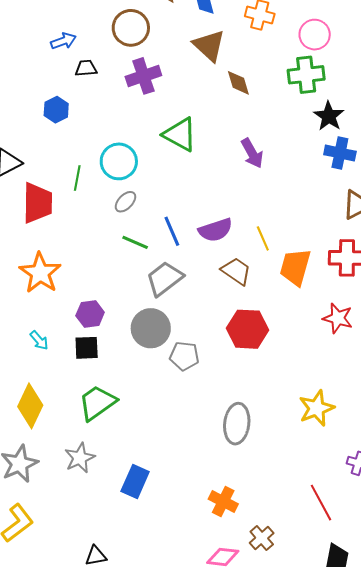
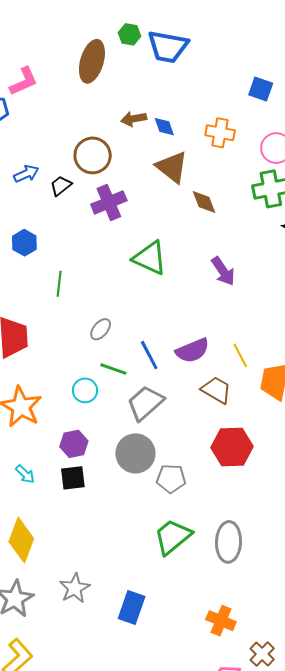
black trapezoid: (86, 68) -> (61, 186), moved, turned -30
cyan circle: (119, 161) -> (85, 390), moved, size x0.7
green line: (77, 178) -> (59, 284), moved
green trapezoid: (97, 403) -> (173, 537), moved

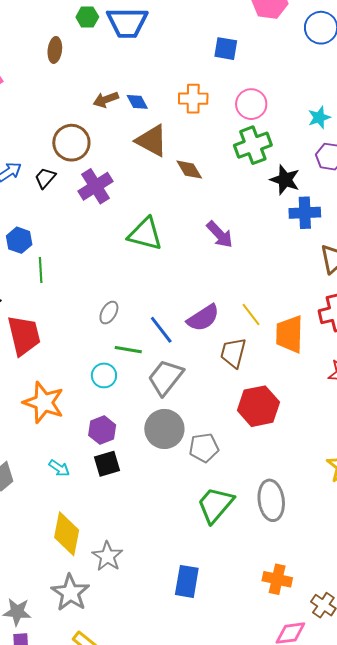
brown ellipse: (92, 61) -> (55, 50), size x0.6
green line: (59, 284) -> (41, 270), moved
brown trapezoid: (216, 390) -> (233, 353), turned -96
gray star: (75, 588) -> (107, 556), moved

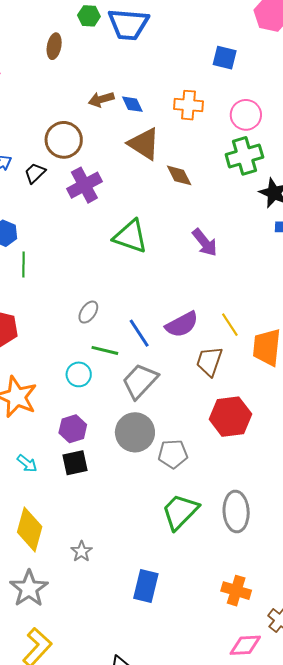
gray star: (107, 556) -> (82, 551), moved, size x0.7

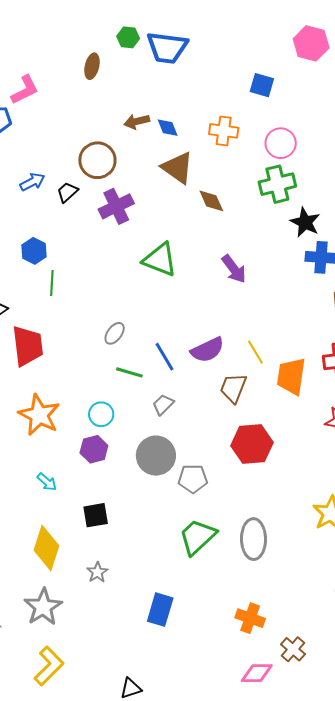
cyan circle: (79, 374) -> (101, 414), moved
gray trapezoid: (140, 381) -> (163, 405), size x0.6
black square: (75, 463) -> (96, 515), moved

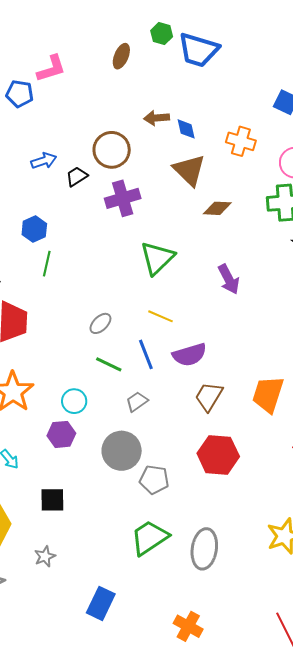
brown diamond: (211, 201) -> (217, 208), turned -72
green triangle: (160, 260) -> (157, 258), turned 45
yellow line: (255, 352) -> (160, 316), moved, turned -45

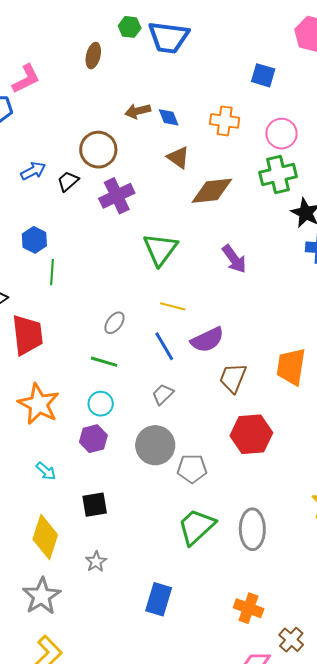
brown triangle: (189, 170) -> (178, 157), size x0.7
brown diamond: (217, 208) -> (212, 191), size x1.5
green line: (109, 364) -> (104, 362), moved

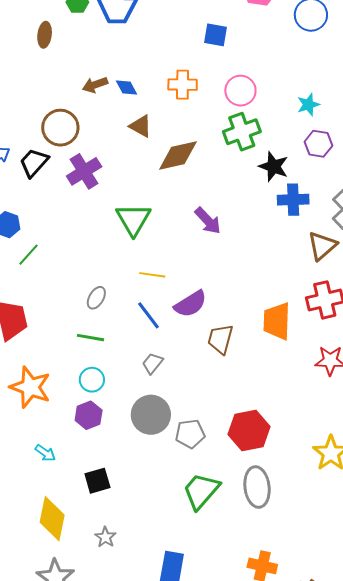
black trapezoid: (68, 181) -> (34, 163), size x1.4
green line: (52, 272) -> (28, 255), turned 45
red hexagon: (251, 434) -> (249, 431), moved

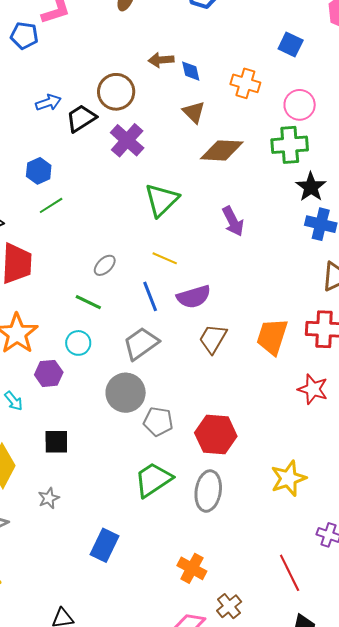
purple cross: (84, 171) -> (127, 140), turned -32
gray trapezoid: (153, 363) -> (141, 344), size x1.6
purple hexagon: (89, 415) -> (49, 373), moved

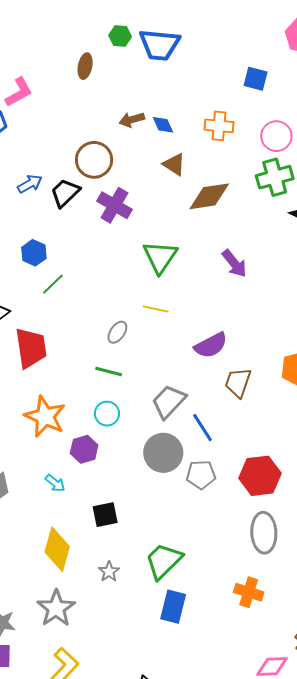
yellow line: (165, 258) -> (156, 309), moved
blue line: (150, 296) -> (202, 428), moved
green trapezoid: (153, 480) -> (164, 561), moved
orange cross: (192, 568) -> (249, 592), moved

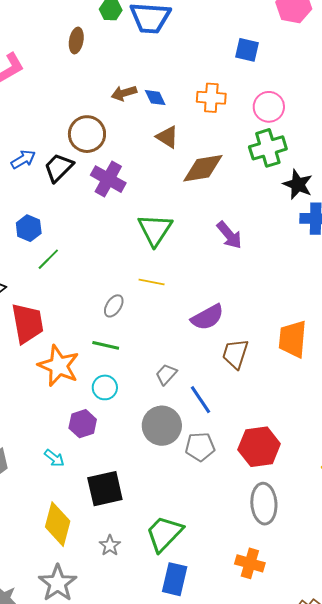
gray trapezoid: (169, 402) -> (166, 374), size x0.6
orange star: (45, 417) -> (59, 366), moved
black square: (105, 515) -> (105, 489), size x1.4

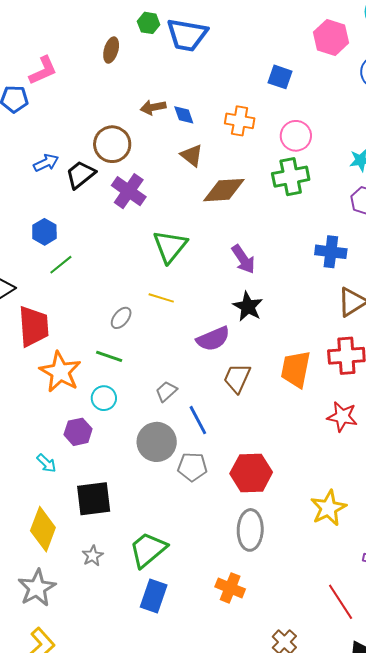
black star: (298, 184) -> (248, 307), moved

